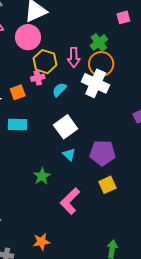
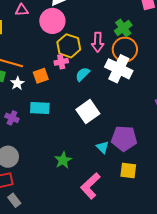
cyan triangle: (69, 155) -> (102, 147), moved
yellow square: (107, 185) -> (128, 170), turned 30

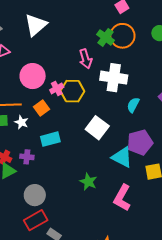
pink circle: (52, 21) -> (33, 76), moved
yellow hexagon: (69, 46) -> (72, 91), moved
orange circle: (125, 50) -> (122, 36), moved
cyan semicircle: (83, 74) -> (133, 105), moved
cyan triangle: (102, 147) -> (122, 157), size x1.6

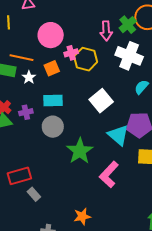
green cross: (105, 37) -> (128, 25), moved
purple cross: (27, 157) -> (26, 112), turned -32
green star: (88, 182) -> (80, 151), size x1.5
gray circle: (35, 195) -> (53, 127), moved

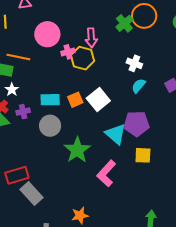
pink arrow: (106, 31) -> (91, 38), moved
white cross: (129, 56) -> (134, 63), moved, size x0.6
orange square: (52, 68) -> (75, 100), moved
white star: (29, 77) -> (12, 90), moved
gray rectangle: (34, 194) -> (32, 193), size x1.6

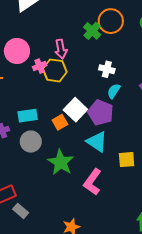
orange square: (75, 100) -> (60, 122), moved
purple pentagon: (136, 124) -> (101, 113), moved, turned 30
gray rectangle: (32, 193) -> (21, 211), size x0.7

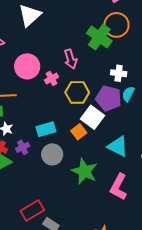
green cross: (92, 31) -> (99, 37), size x1.4
yellow hexagon: (55, 70) -> (77, 92), moved
purple pentagon: (101, 113) -> (109, 98), moved

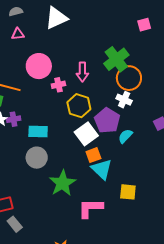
orange circle: (116, 25) -> (129, 78), moved
cyan semicircle: (128, 94) -> (125, 136), moved
orange square: (79, 132) -> (93, 155), moved
purple cross: (23, 147) -> (14, 119), moved
pink L-shape: (119, 187) -> (90, 208), turned 44

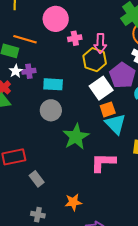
pink arrow: (82, 72) -> (100, 43), moved
gray rectangle: (15, 224) -> (37, 179), moved

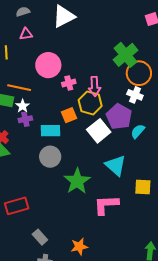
white star: (16, 71) -> (23, 106), moved
orange square: (108, 109) -> (69, 115), moved
gray rectangle: (37, 179) -> (40, 237), moved

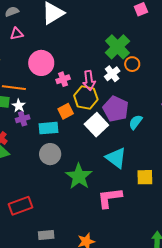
orange circle: (139, 73) -> (132, 64), size x0.6
white cross: (135, 95) -> (112, 74), moved, turned 35
gray rectangle: (40, 237) -> (46, 235), turned -49

